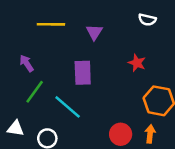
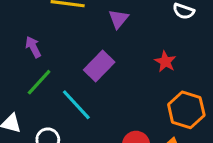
purple rectangle: (83, 73) -> (99, 66), turned 40

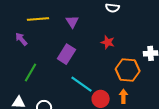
purple arrow: (33, 47) -> (21, 39), moved
cyan line: (76, 105) -> (82, 84), moved

